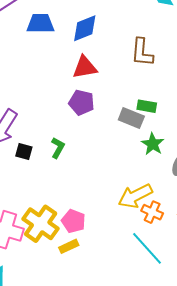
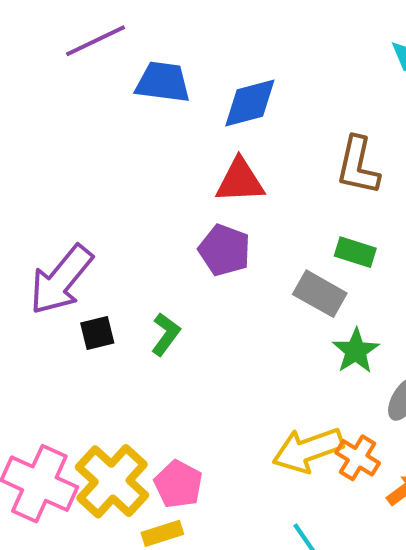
green rectangle: (147, 106) -> (355, 252), moved
black square: (24, 151) -> (97, 333), turned -36
orange cross: (152, 212) -> (358, 458), moved

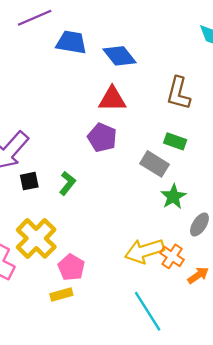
blue diamond: (250, 103) -> (120, 56), turned 64
yellow cross: (112, 481) -> (36, 238), moved

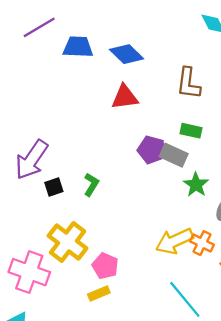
purple pentagon: (102, 138) -> (152, 150), moved

